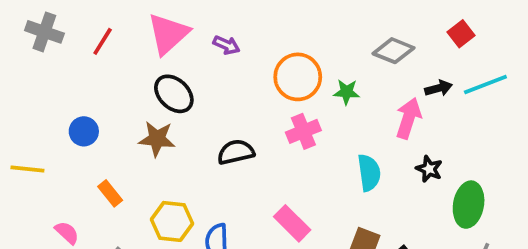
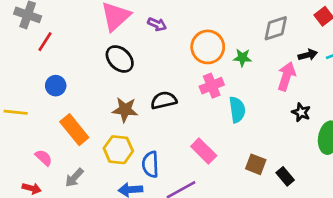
red line: (103, 41) -> (45, 42), moved
gray diamond: (393, 51) -> (276, 28), turned -40
brown star: (157, 139) -> (125, 110), moved
cyan semicircle: (369, 173) -> (237, 110), moved
orange rectangle: (110, 193) -> (74, 130), size x1.6

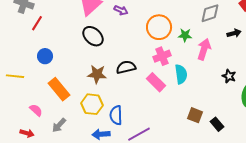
pink arrow: (286, 76) -> (204, 49), moved
pink rectangle: (204, 151) -> (156, 82), moved

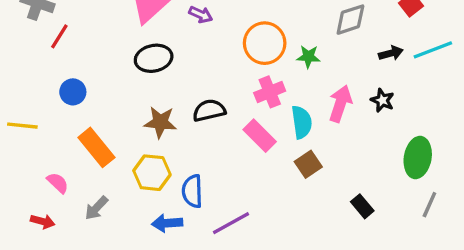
black ellipse: (93, 36) -> (154, 58), turned -55
pink arrow: (204, 49) -> (340, 104), moved
black star: (229, 76) -> (382, 100), moved
brown square: (195, 115) -> (308, 164), moved, turned 35

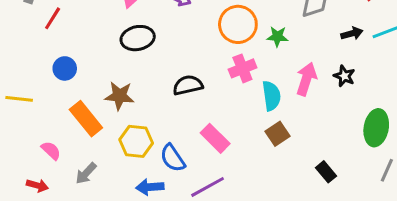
brown star: (160, 122) -> (119, 96), moved
pink rectangle: (260, 136) -> (215, 138), moved
blue semicircle: (192, 191) -> (173, 158), turned -32

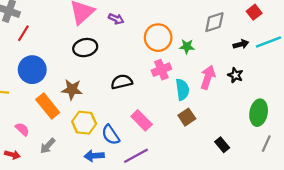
blue circle: (65, 68) -> (32, 70), size x1.6

